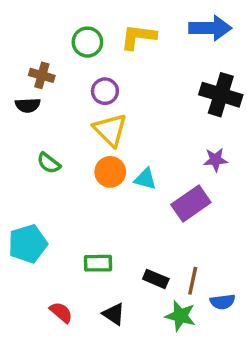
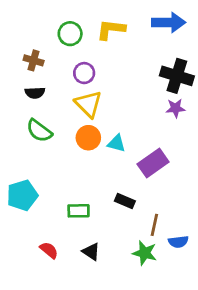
black semicircle: (28, 105) -> (35, 93), moved
purple star: (216, 160) -> (176, 108), moved
green semicircle: (49, 163) -> (39, 131), size x1.4
black rectangle: (156, 279) -> (125, 201), moved

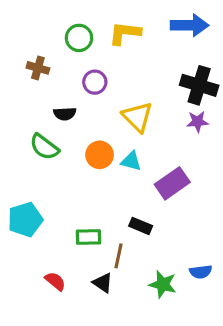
black semicircle: (35, 93) -> (65, 114), moved
yellow triangle: (88, 104) -> (137, 117), moved
brown line: (154, 225) -> (118, 256), moved

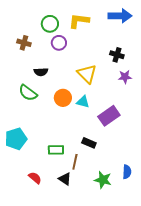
purple circle: (95, 82) -> (59, 43), moved
black cross: (199, 85) -> (117, 55), moved, size x0.6
blue semicircle: (201, 272) -> (127, 172), turned -80

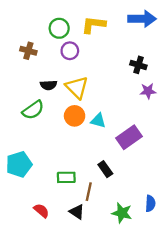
yellow triangle: (87, 74) -> (77, 87), moved
green semicircle: (28, 93) -> (33, 110), turned -72
black rectangle: (89, 143) -> (105, 169), turned 32

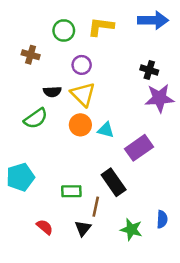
purple circle: (70, 51) -> (82, 65), moved
purple star: (148, 91) -> (159, 98), size x1.6
black rectangle: (105, 169) -> (114, 182), size x1.5
black triangle: (77, 212) -> (83, 228), turned 35

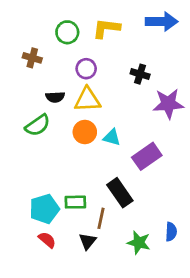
black cross: (149, 70) -> (140, 74), moved
yellow triangle: (83, 94) -> (87, 100), turned -48
cyan pentagon: (20, 177) -> (44, 209), moved

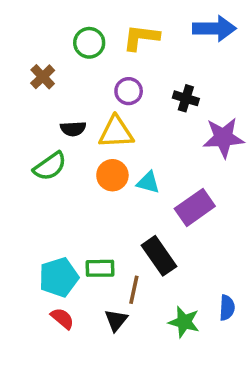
brown cross: (32, 58) -> (43, 77), turned 30
purple circle: (86, 69) -> (129, 91), moved

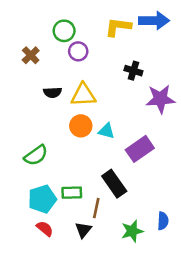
yellow L-shape: (141, 37) -> (118, 27), moved
purple circle: (129, 91) -> (78, 51), moved
green semicircle: (50, 166) -> (36, 155), moved
green star: (184, 322) -> (132, 231), turned -30

